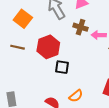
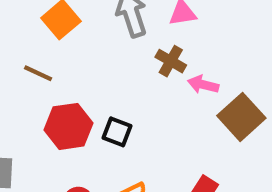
red hexagon: (48, 47) -> (68, 126), moved

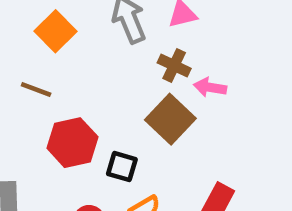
brown square: (241, 117) -> (170, 119), moved
black square: (117, 132) -> (122, 167), moved

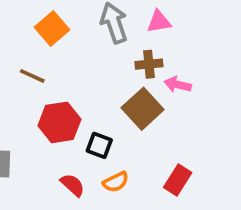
brown cross: (174, 66) -> (149, 64), turned -35

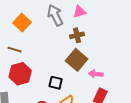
pink arrow: (178, 85) -> (96, 74), moved
red hexagon: (59, 122) -> (20, 74), moved

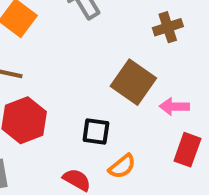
brown cross: (77, 35) -> (168, 27), moved

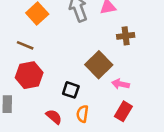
orange semicircle: (122, 166) -> (82, 114), turned 126

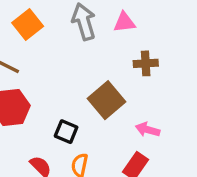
pink arrow: (120, 84) -> (148, 130), moved

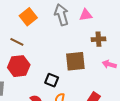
brown square: (106, 100) -> (75, 61), turned 35
pink arrow: (148, 130) -> (109, 64), moved

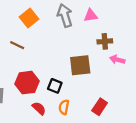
pink arrow: (109, 64) -> (117, 60), moved
red hexagon: (19, 66) -> (27, 83), moved

